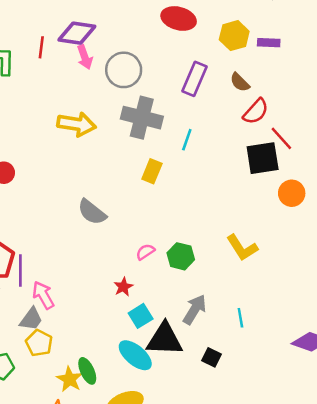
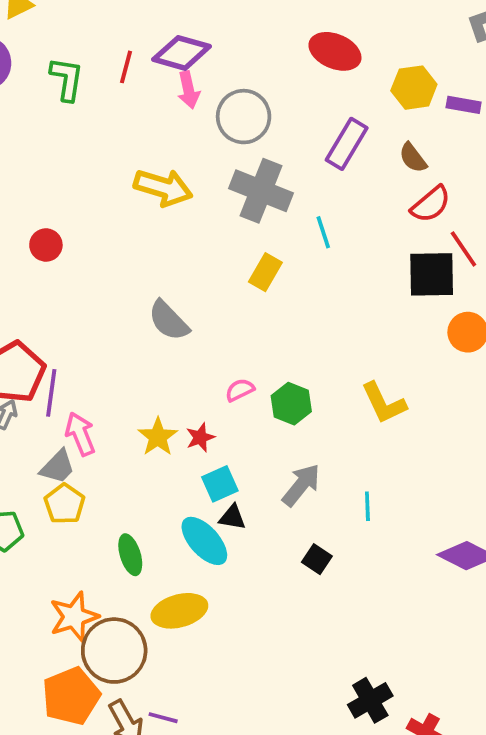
cyan line: (187, 140) -> (323, 232), turned -45
black triangle: (164, 339) -> (232, 517), moved, size x0.5
yellow star: (70, 379) -> (158, 437), moved

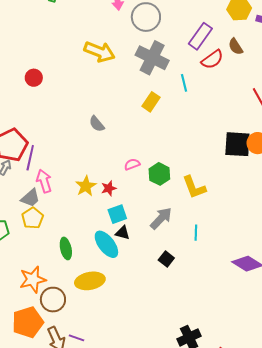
red semicircle: (431, 204) -> (212, 59), moved
black square: (432, 274) -> (237, 144), moved
gray semicircle: (169, 321) -> (97, 124), size x0.7
yellow L-shape: (384, 403) -> (194, 187), moved
brown circle: (114, 651) -> (53, 300), size x0.7

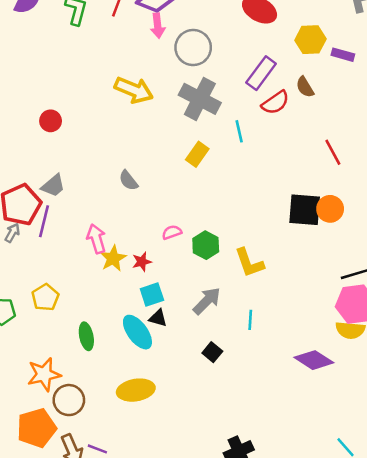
pink arrow: (44, 181) -> (96, 239), moved
gray trapezoid: (30, 198) -> (53, 186), moved
yellow ellipse: (90, 281) -> (136, 390), moved

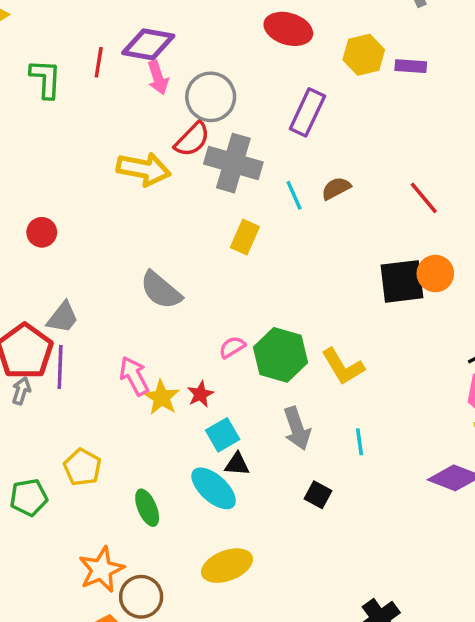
brown semicircle: (305, 87) -> (336, 188), moved, turned 105
red semicircle: (275, 103) -> (192, 139), moved
gray semicircle: (128, 180) -> (161, 290), size x1.5
green hexagon: (206, 245) -> (280, 355), size x1.4
gray arrow: (207, 301) -> (297, 428), turned 128

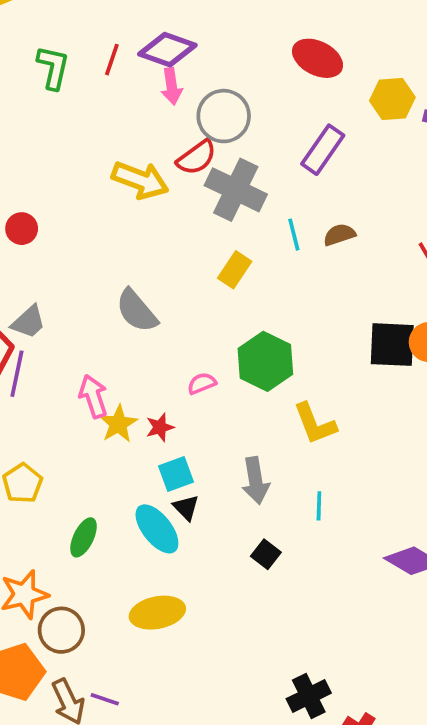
green hexagon: (280, 355) -> (265, 361), moved
black triangle: (237, 464) -> (186, 508), turned 32
green ellipse: (147, 508) -> (84, 537), turned 39

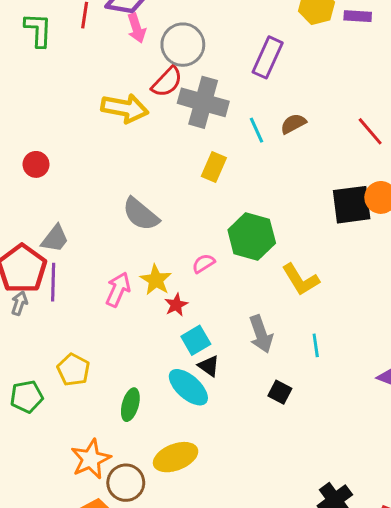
pink arrow: (93, 396) -> (118, 289), turned 52
yellow star: (118, 424) -> (156, 280), moved
yellow ellipse: (157, 613) -> (176, 457), moved

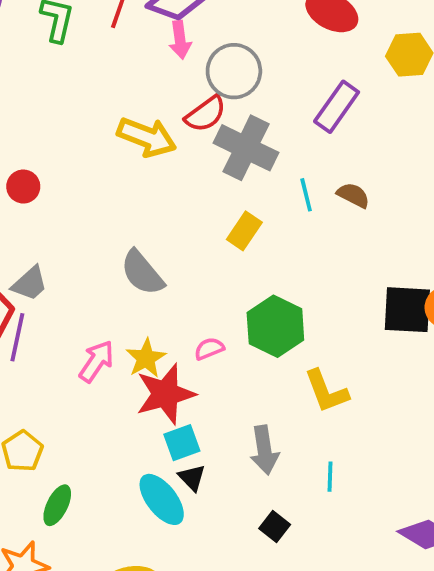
brown semicircle: (293, 124) -> (353, 195), turned 45
red star: (176, 305) -> (165, 394), size x2.0
green ellipse: (130, 405) -> (57, 505), moved

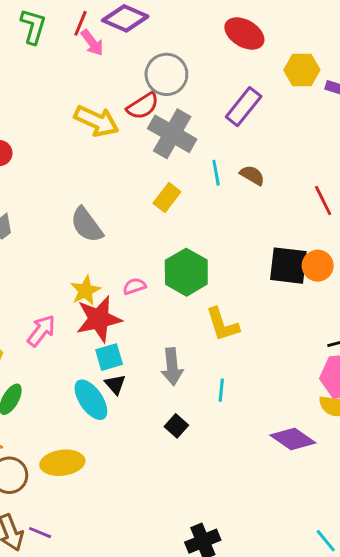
pink arrow: (180, 40) -> (92, 43), moved, turned -32
pink arrow: (97, 361) -> (41, 331), moved

